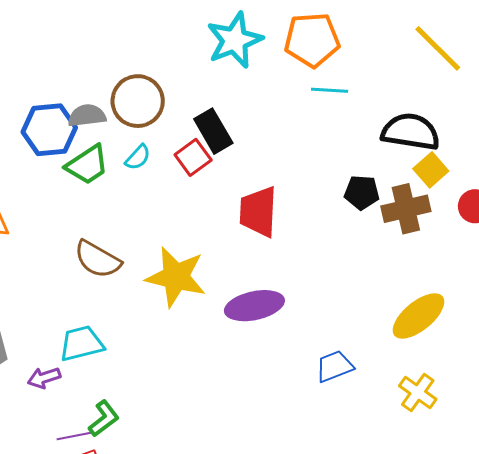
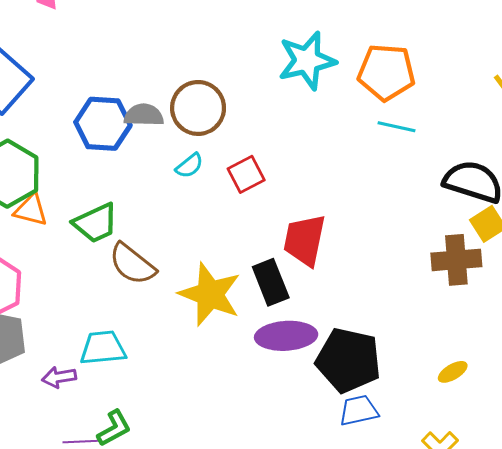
black rectangle: (213, 131) -> (271, 282), moved
green trapezoid: (87, 165) -> (96, 223), moved
black pentagon: (362, 192) -> (348, 360), moved, size x1.8
yellow ellipse: (418, 316) -> (453, 372), size x0.5

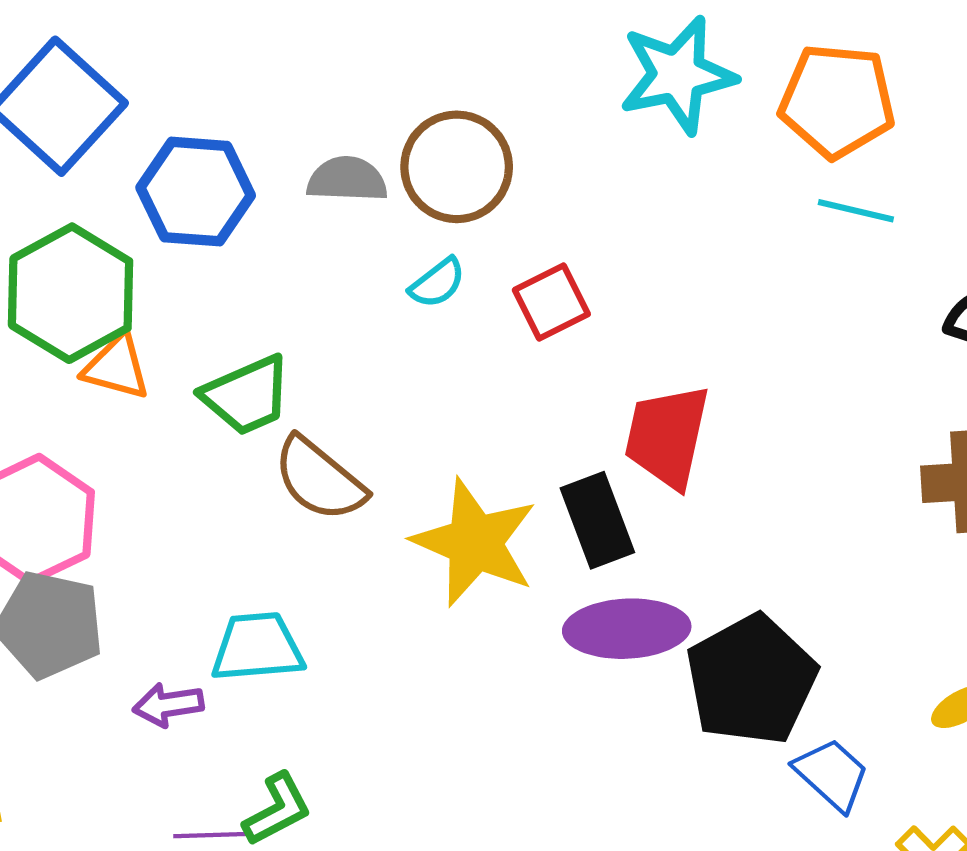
blue hexagon: (103, 124) -> (196, 192), moved
black pentagon: (348, 360) -> (751, 680), turned 30
blue trapezoid: (359, 411) -> (832, 774), moved, turned 54

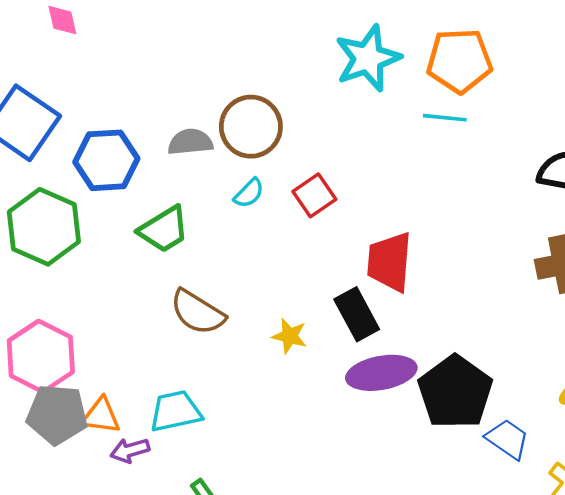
cyan line: (856, 211) -> (445, 118), moved
orange triangle: (117, 367) -> (101, 416), moved
green trapezoid: (247, 395) -> (164, 229), moved
yellow star: (475, 542) -> (290, 336), size x0.5

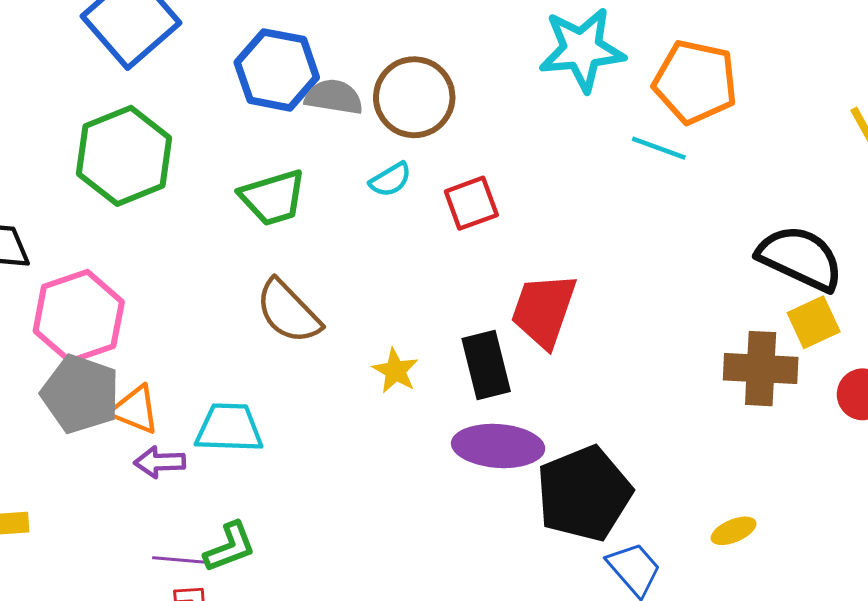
blue hexagon: (106, 160) -> (277, 70), moved

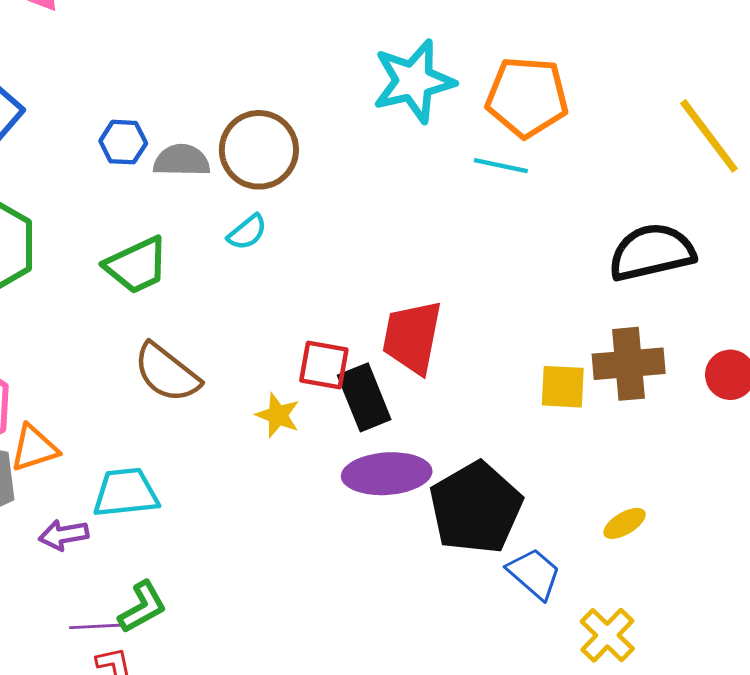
blue hexagon: (277, 70) -> (123, 142), size x0.6
red square: (471, 203) -> (324, 365), moved, turned 38
black semicircle: (800, 258) -> (652, 252), turned -30
yellow square: (814, 322) -> (563, 387), moved, turned 36
orange triangle: (135, 410) -> (34, 448), moved, turned -32

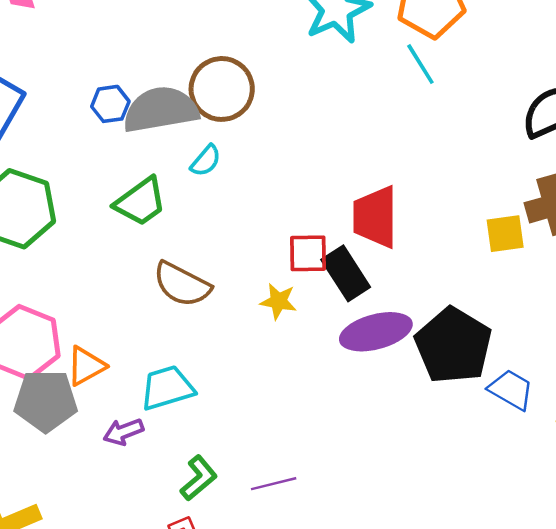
gray semicircle: (182, 160) -> (161, 110), size x1.6
cyan line: (501, 166) -> (420, 64), turned 57
cyan semicircle: (247, 232) -> (206, 161), moved
purple line: (97, 626) -> (274, 484), moved

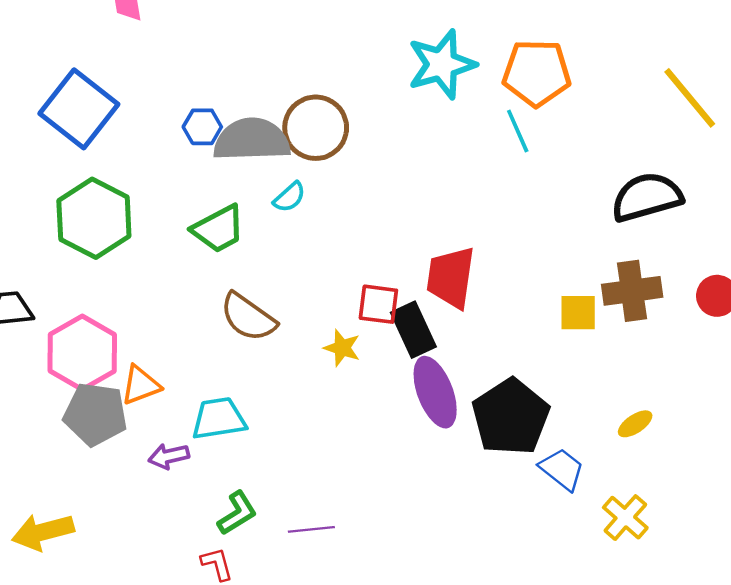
purple ellipse: (376, 332) -> (435, 392), turned 76

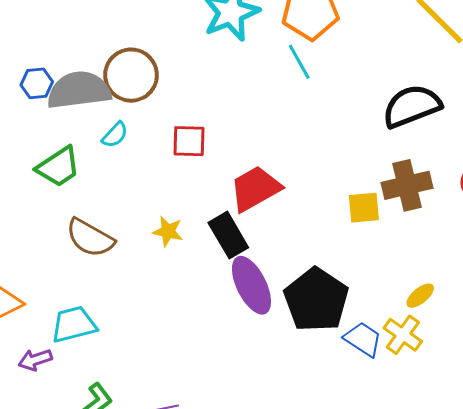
red trapezoid: (451, 277) -> (255, 189), turned 58
red square: (378, 304) -> (189, 141), moved
yellow star: (342, 348) -> (168, 231), moved
yellow cross: (625, 518) -> (403, 335), moved

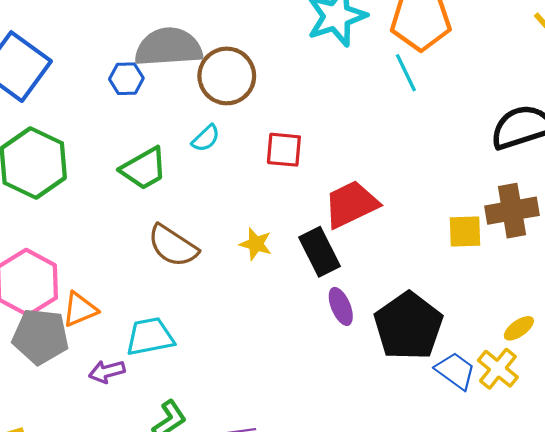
gray semicircle: (79, 90) -> (169, 47), moved
purple ellipse: (251, 285) -> (341, 306), size x0.6

